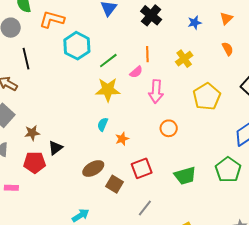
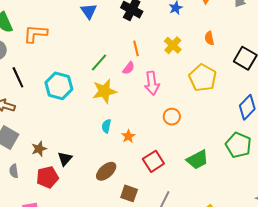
cyan hexagon: (77, 46) -> (59, 86), moved
orange semicircle: (228, 49) -> (209, 38), moved, turned -152
brown square: (115, 184) -> (129, 193), moved

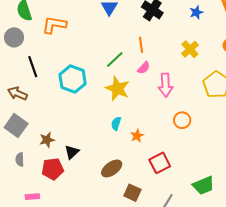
orange line: (136, 48) -> (141, 45), moved
yellow star: (104, 91) -> (117, 89), turned 30
green trapezoid: (197, 160) -> (203, 185), moved

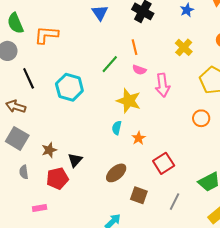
pink semicircle: (144, 68) -> (139, 70), turned 72
yellow star: (117, 89) -> (129, 101), moved
orange circle: (182, 120) -> (201, 118), moved

